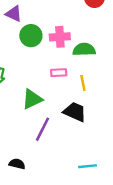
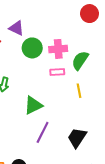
green semicircle: (84, 49) -> (80, 60), turned -54
pink rectangle: (59, 73) -> (57, 72), moved
black trapezoid: (75, 112) -> (77, 138), moved, turned -80

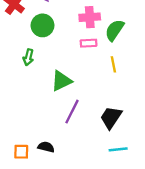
green circle: (32, 48) -> (43, 25), moved

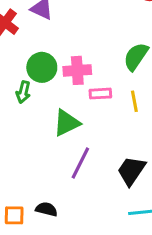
pink cross: (90, 17) -> (77, 70), moved
green circle: (43, 25) -> (42, 67), moved
pink rectangle: (89, 43) -> (100, 94), moved

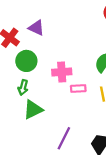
green circle: (42, 67) -> (26, 61), moved
green triangle: (67, 123) -> (33, 110), moved

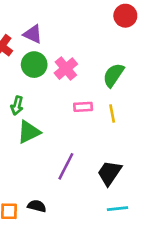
green circle: (26, 61) -> (34, 65), moved
pink cross: (62, 72) -> (66, 69), moved, turned -36

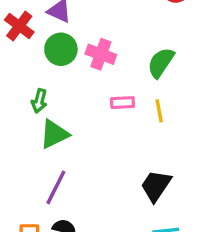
pink cross: (66, 69) -> (101, 54), turned -30
purple line: (66, 166) -> (56, 187), moved

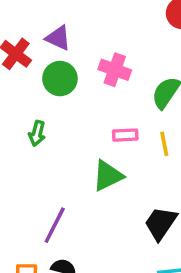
pink cross: (101, 54) -> (115, 70), moved
green triangle: (54, 134) -> (108, 176), moved

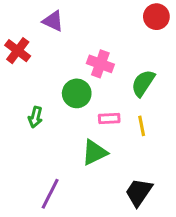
purple triangle: (58, 38) -> (53, 21), moved
green circle: (60, 79) -> (77, 93), moved

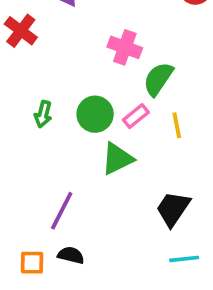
green semicircle: (143, 83) -> (158, 79), moved
green circle: (77, 93) -> (95, 114), moved
pink rectangle: (109, 118) -> (136, 116), turned -36

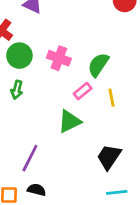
pink cross: (125, 47) -> (59, 58), moved
green circle: (95, 114) -> (19, 56), moved

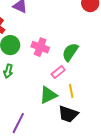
yellow line: (112, 98) -> (71, 91), moved
black trapezoid: (109, 157) -> (68, 114), moved, turned -105

